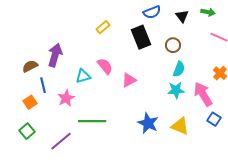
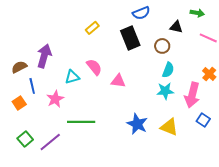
black triangle: (182, 16) -> (176, 27), moved, turned -40
pink triangle: (129, 80) -> (118, 81), turned 35
pink arrow: (203, 94) -> (192, 95), turned -135
green square: (27, 131) -> (25, 139), moved

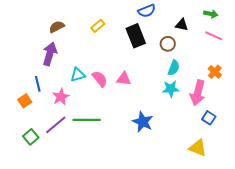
green arrow: (197, 13) -> (211, 14), moved
brown semicircle: (19, 67) -> (57, 27), moved
pink semicircle: (94, 67) -> (100, 79), moved
yellow triangle: (169, 127) -> (198, 148), moved
purple line: (50, 142) -> (56, 125), moved

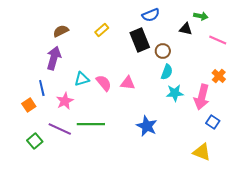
green arrow: (211, 14) -> (201, 16), moved
brown circle: (168, 44) -> (163, 51), moved
cyan semicircle: (174, 68) -> (167, 72), moved
purple line: (56, 125) -> (60, 129), turned 65

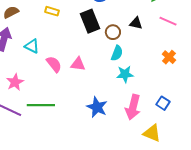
black triangle: (186, 29) -> (136, 23), moved
yellow rectangle: (102, 30) -> (52, 11), turned 56
cyan triangle: (82, 79) -> (32, 46), moved, turned 42
pink arrow: (202, 97) -> (133, 107), moved

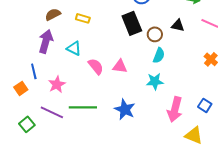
yellow rectangle: (52, 11) -> (83, 18), moved
cyan star: (125, 74) -> (155, 81), moved
blue star: (97, 107) -> (125, 109), moved

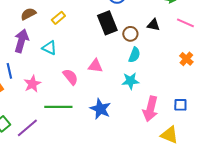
yellow rectangle: (83, 18) -> (58, 18), turned -56
pink semicircle: (96, 66) -> (70, 77), moved
blue square: (205, 105) -> (180, 105), turned -32
purple line: (52, 112) -> (27, 128), moved, turned -65

